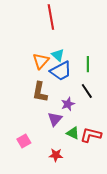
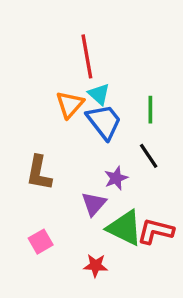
red line: (51, 17) -> (87, 56), moved
blue trapezoid: (61, 71) -> (104, 122), turned -100
brown L-shape: (40, 92) -> (39, 173), moved
green triangle: (73, 133) -> (125, 228), size x1.6

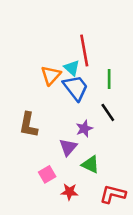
red line: (87, 56) -> (84, 51), moved
green triangle: (125, 228) -> (90, 164), size x0.7
red L-shape: (155, 231) -> (113, 194), moved
pink square: (41, 242) -> (47, 174), moved

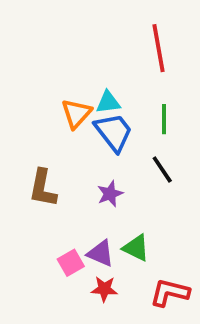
red line: (84, 51) -> (158, 48), moved
cyan triangle: (72, 68) -> (108, 102), turned -49
purple star: (84, 129) -> (110, 194), moved
purple triangle: (68, 147) -> (101, 253), moved, turned -48

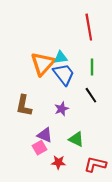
orange triangle: (76, 113) -> (43, 64), size x1.4
purple triangle: (101, 253) -> (45, 135), moved

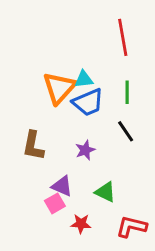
blue trapezoid: (64, 74) -> (88, 102), turned 105

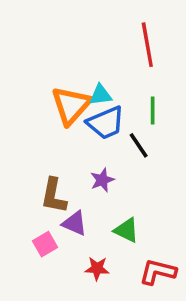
black line: (126, 131) -> (139, 145), moved
brown L-shape: (33, 146) -> (54, 196), moved
pink square: (55, 203) -> (45, 244), moved

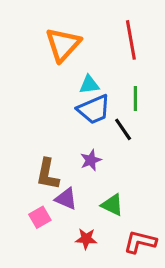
orange triangle: (71, 105) -> (63, 45), moved

